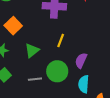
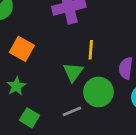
green triangle: (32, 50) -> (73, 72), moved

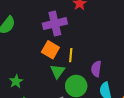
orange square: (22, 49) -> (50, 50), moved

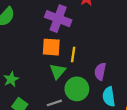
purple cross: (55, 24) -> (58, 19), turned 30
orange square: (50, 50) -> (51, 47), turned -30

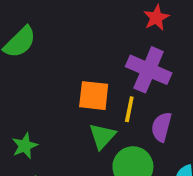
purple cross: (58, 19) -> (149, 70), moved
purple semicircle: (100, 71) -> (161, 127), moved

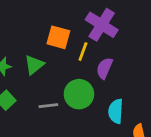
green triangle: (102, 136) -> (34, 65), moved

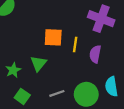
purple cross: (102, 25) -> (101, 19), moved
green circle: (79, 94) -> (86, 94), moved

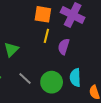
orange square: (53, 37) -> (43, 14), moved
gray line: (57, 93) -> (25, 78), turned 56

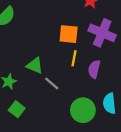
green triangle: (11, 49) -> (35, 66), moved, turned -49
gray line: (25, 78) -> (52, 83), moved

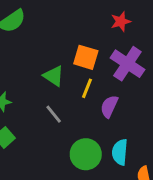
green triangle: (35, 66) -> (54, 76), moved

